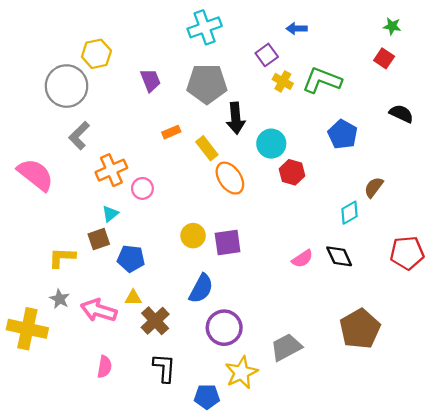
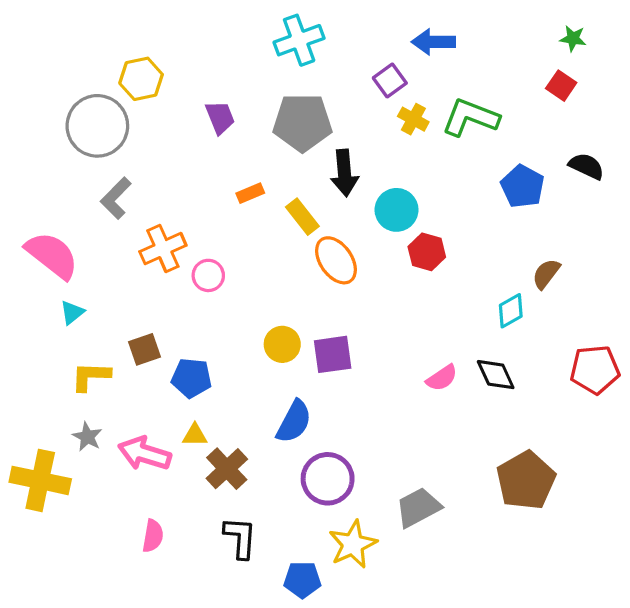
blue arrow: (297, 29) -> (433, 42), size x1.4
blue pentagon: (343, 134) -> (523, 186), moved
cyan triangle: (110, 214) -> (72, 312), moved

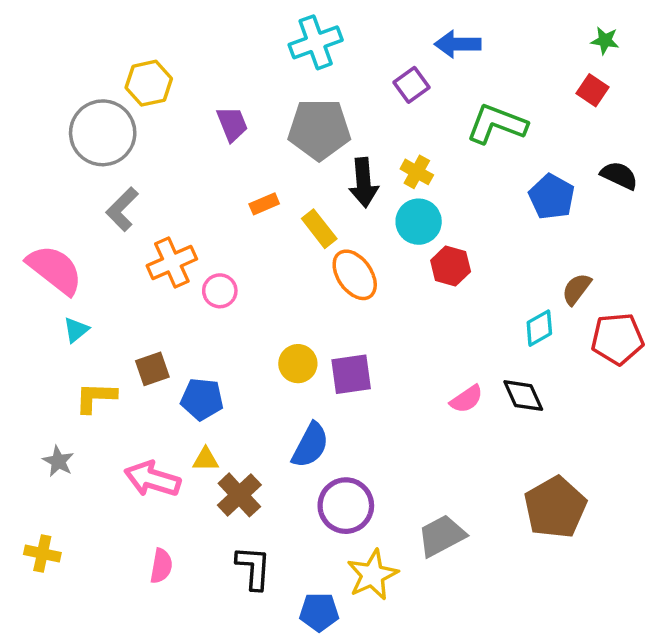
yellow cross: (413, 119) -> (417, 172), moved
red pentagon: (595, 370) -> (617, 339), moved
gray star: (87, 437) -> (58, 461), moved
yellow cross: (40, 480) -> (42, 554), moved, size x0.6

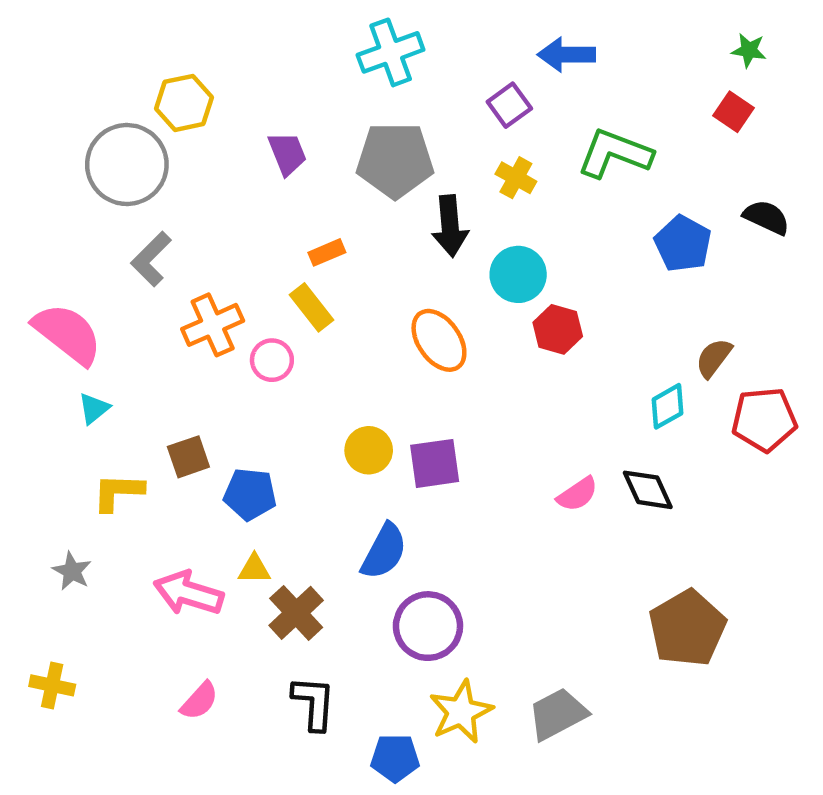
yellow cross: (417, 172) -> (516, 178), moved
yellow rectangle: (319, 229) -> (311, 307), moved
gray trapezoid: (442, 536) -> (558, 714), moved
pink semicircle: (161, 566) -> (199, 701), turned 32

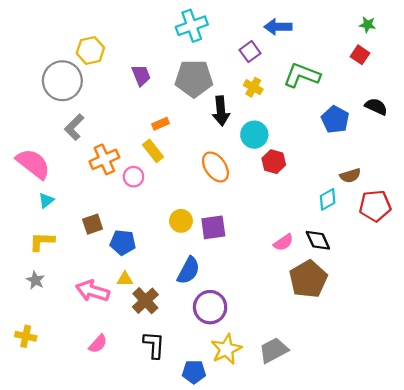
brown semicircle: (714, 358) -> (350, 176), turned -144
yellow L-shape: (118, 492) -> (42, 241), moved
brown pentagon: (687, 628) -> (308, 279), moved

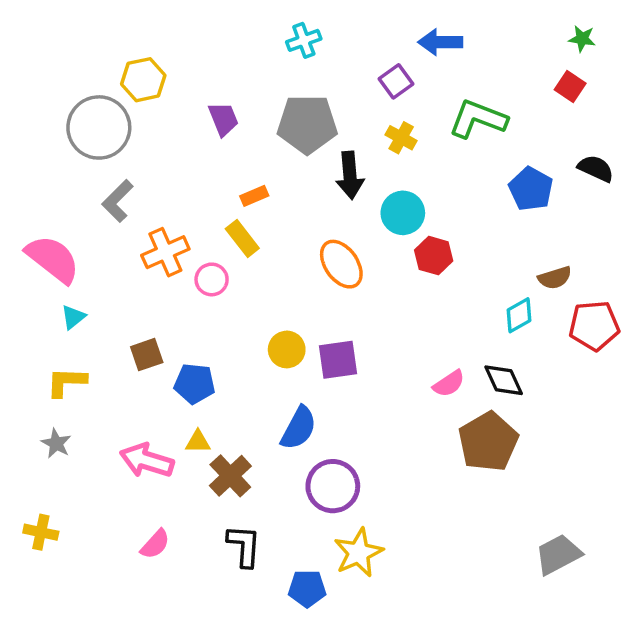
cyan cross: (192, 26) -> (304, 40), size x0.7
gray trapezoid: (274, 350) -> (558, 554), moved

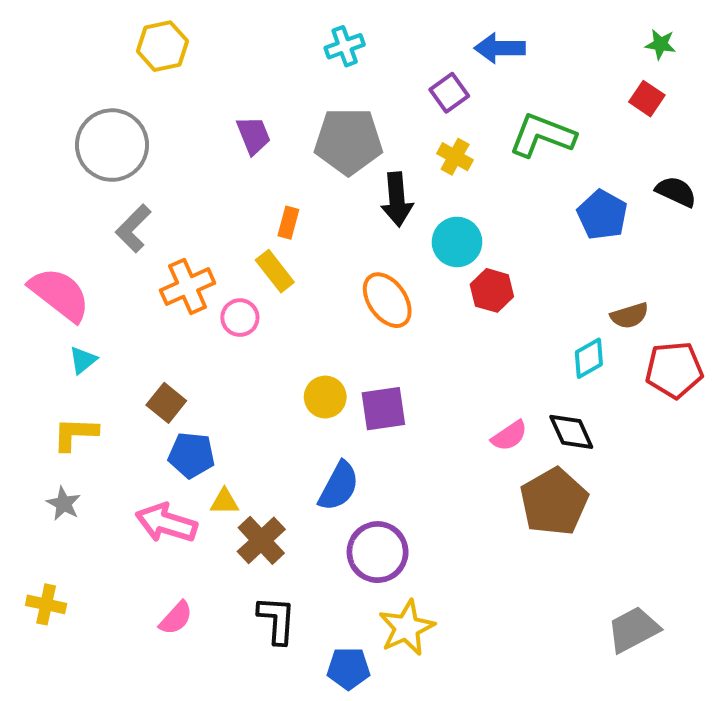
yellow hexagon: (143, 80) -> (162, 46), moved
orange rectangle: (254, 196) -> (288, 223), turned -52
brown square: (147, 355) -> (166, 403), turned -32
blue pentagon: (194, 384) -> (191, 455), moved

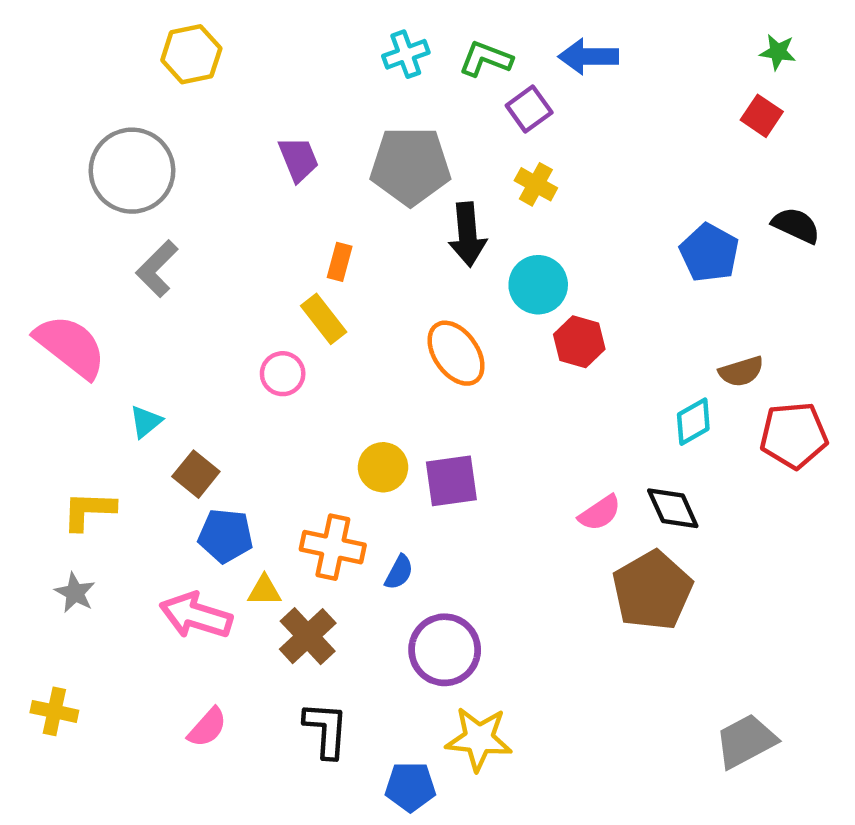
green L-shape: (542, 135) -> (486, 59), moved, size x0.7
orange cross: (188, 287) -> (333, 547), moved, turned 36
cyan triangle: (83, 360) -> (146, 422), moved
blue semicircle: (339, 486) -> (399, 572), size x0.6
yellow star: (407, 628) -> (479, 739), turned 30

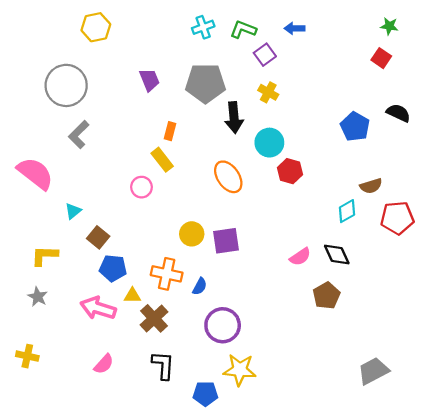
blue arrow: (588, 57) -> (294, 28), size x0.7
brown pentagon: (652, 590) -> (326, 296), size x0.7

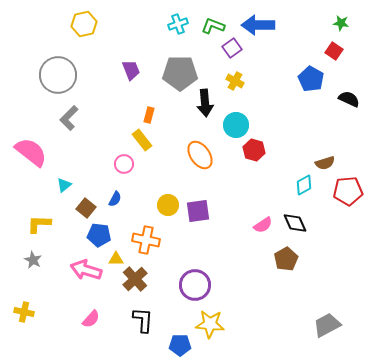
blue arrow: (294, 28) -> (258, 25), size x1.8
blue pentagon: (355, 127) -> (311, 79), moved
blue semicircle: (200, 286) -> (115, 199), moved

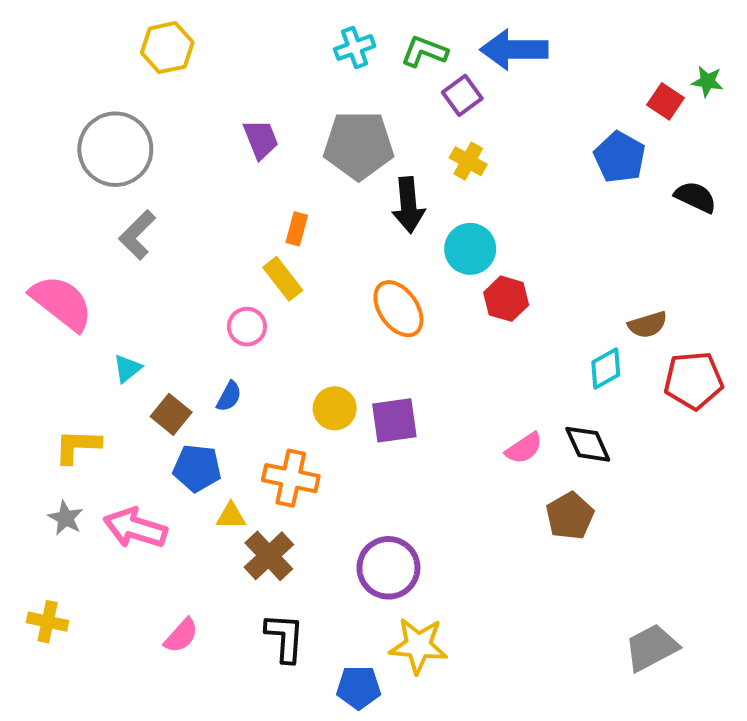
green star: (341, 23) -> (707, 81), moved
pink arrow: (86, 270) -> (135, 528), moved

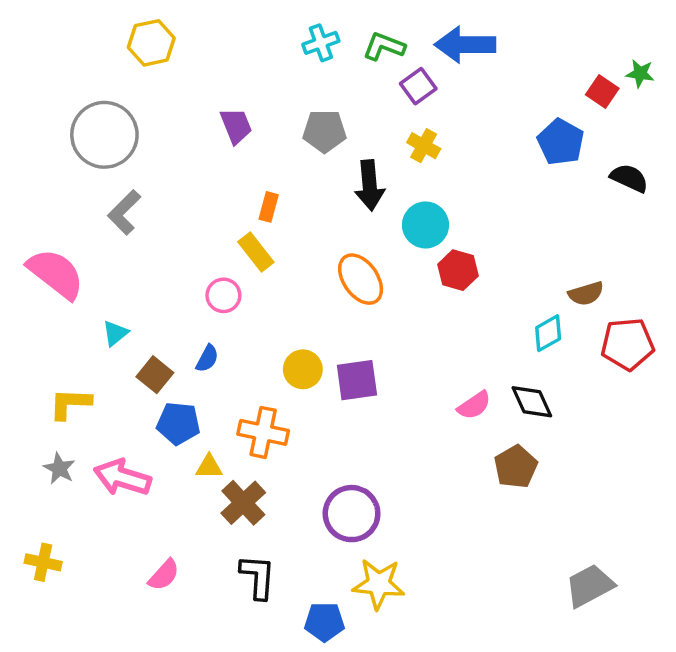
gray pentagon: (359, 145) -> (324, 131), size x0.7

